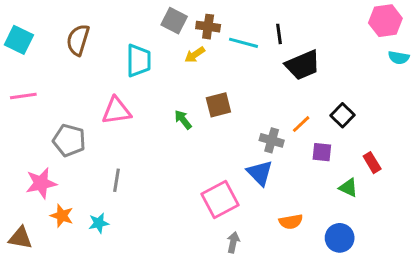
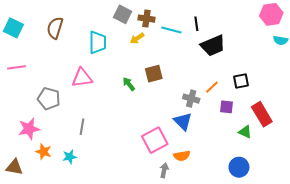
black square: (343, 115) -> (241, 81), turned 35
red rectangle: (372, 163) -> (262, 114), size x1.6
orange semicircle: (291, 222) -> (182, 156), moved

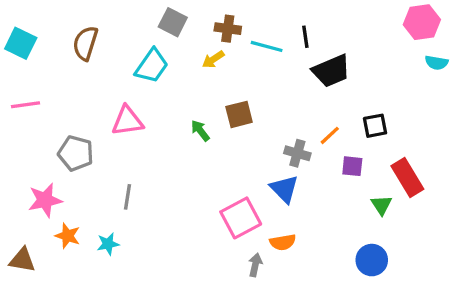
gray square: (123, 14) -> (173, 22), moved
cyan trapezoid: (98, 42) -> (152, 66), turned 35
green triangle: (245, 132) -> (381, 205), turned 32

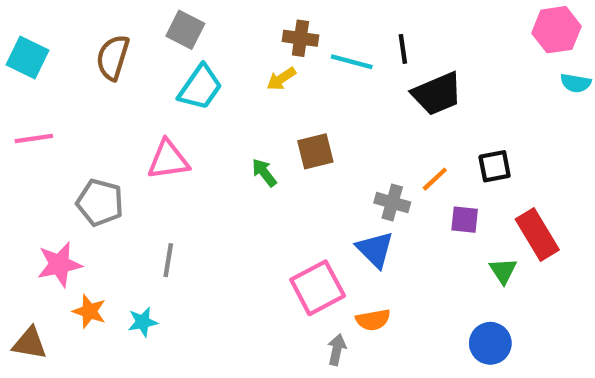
gray square: (173, 22) -> (185, 30), moved

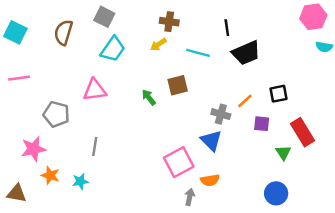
cyan line: (352, 62) -> (198, 53), moved

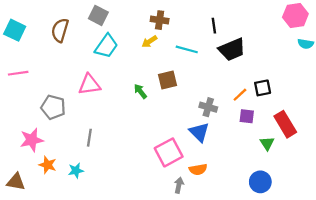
orange line: (245, 101) -> (240, 95), moved

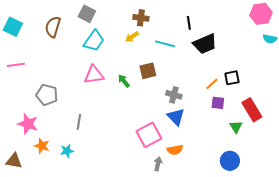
pink triangle: (89, 85) -> (94, 75), moved
gray cross: (208, 107) -> (174, 95), moved
pink star: (32, 140) -> (28, 124), turned 30

